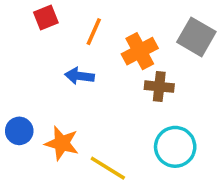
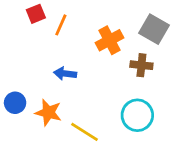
orange line: (94, 32) -> (61, 25), moved
blue arrow: (79, 76) -> (65, 74), moved
brown cross: (159, 87) -> (141, 65), moved

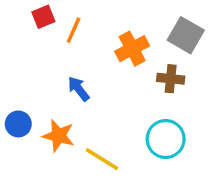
blue arrow: (65, 74) -> (79, 89), turned 45

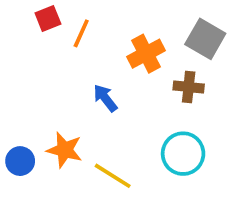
blue arrow: (79, 89) -> (105, 98), moved
blue circle: (18, 124) -> (20, 161), moved

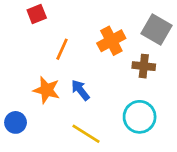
orange line: (81, 33) -> (62, 49), moved
blue arrow: (105, 98) -> (80, 90), moved
orange star: (65, 150) -> (47, 90), moved

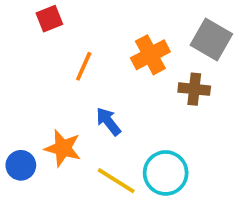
orange star: (47, 90) -> (63, 148), moved
cyan circle: (140, 117) -> (166, 173), moved

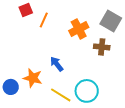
orange line: (84, 66) -> (44, 20), moved

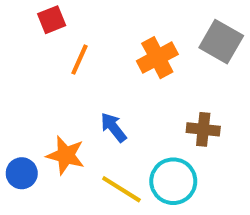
orange line: (44, 20) -> (80, 60), moved
brown cross: (102, 47) -> (203, 129), moved

